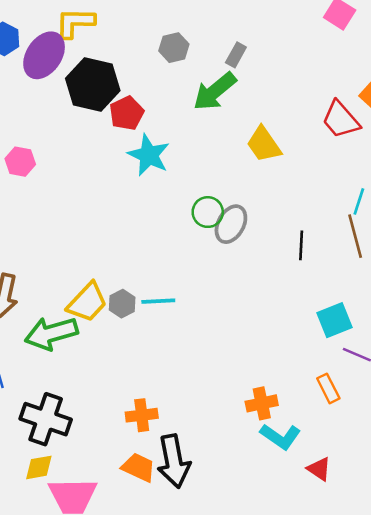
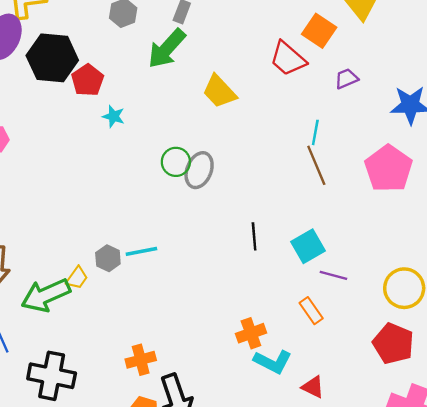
cyan star: (149, 155) -> (114, 116), size x0.6
black line: (301, 245) -> (254, 236), moved
yellow trapezoid: (87, 302) -> (77, 278), moved, size x0.6

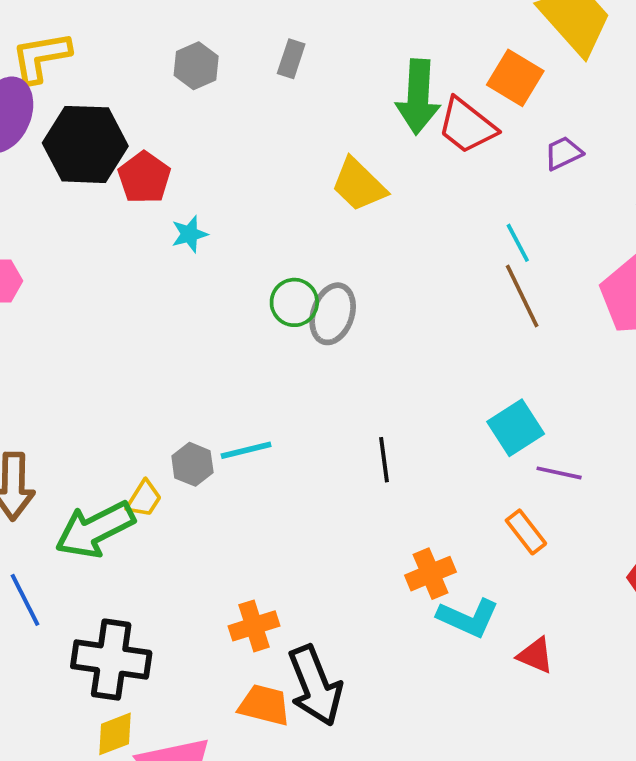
green arrow: (167, 49) -> (418, 97), moved, turned -36
cyan star: (114, 116) -> (190, 234), turned -30
cyan line: (315, 132) -> (518, 243), turned -35
black line: (254, 236) -> (384, 460), moved

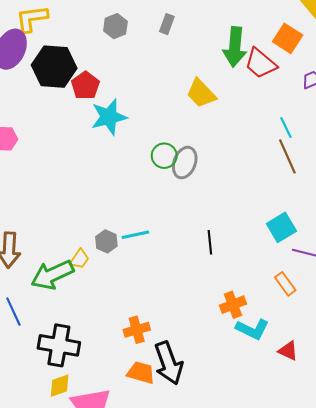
cyan star: (190, 234) -> (109, 117), size x1.8

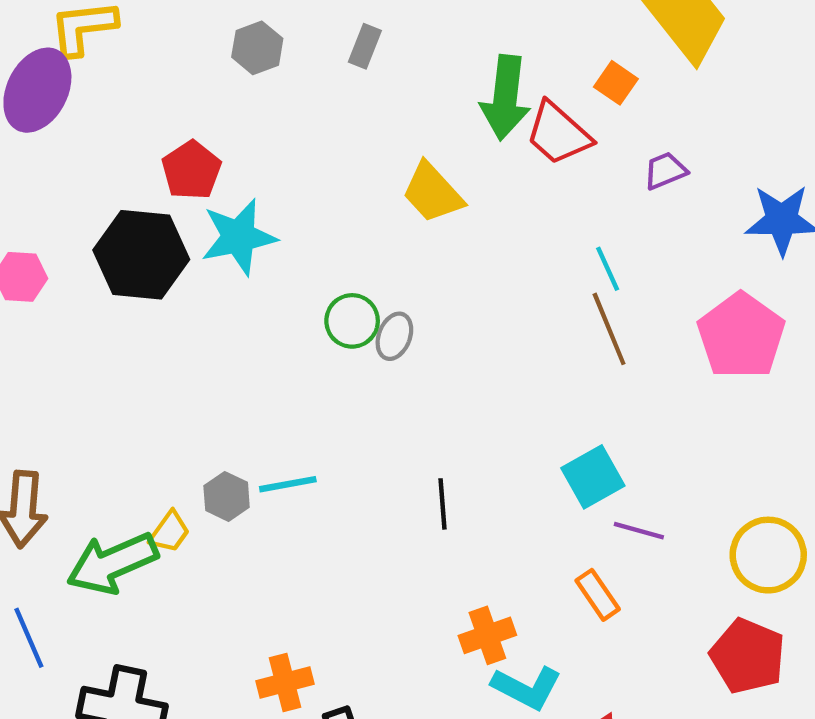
orange square: (288, 38) -> (616, 83), size x0.7
black hexagon: (54, 67) -> (141, 255), moved
gray ellipse: (185, 163) -> (394, 336), size x0.7

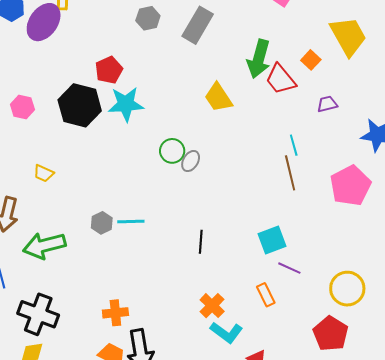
gray rectangle: (365, 46) -> (198, 25), size x1.8
yellow trapezoid: (170, 532) -> (44, 173), moved, turned 70
orange cross: (487, 635) -> (212, 306), turned -35

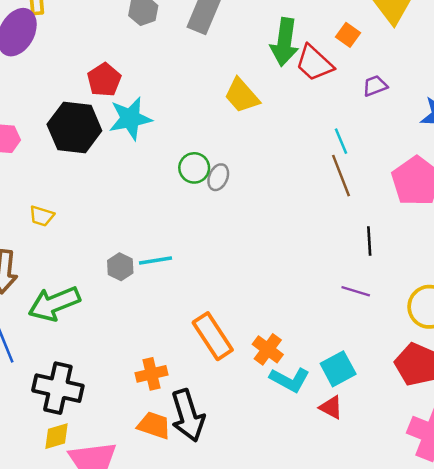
cyan square: (272, 240) -> (338, 369), moved
black line: (201, 242) -> (369, 241), moved
orange rectangle: (266, 295) -> (213, 336), moved, size x1.6

